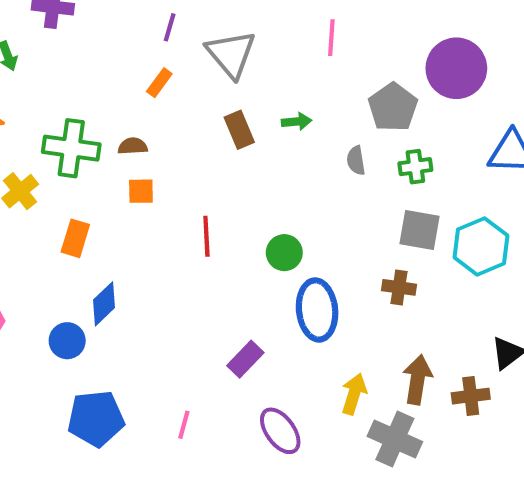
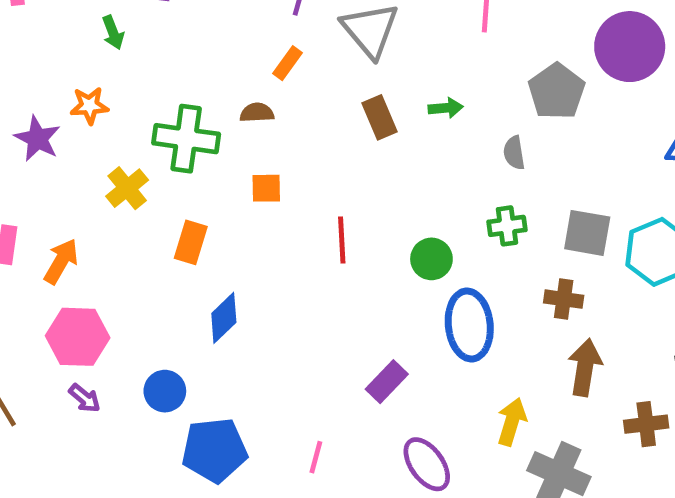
brown semicircle: (133, 146) -> (257, 113), moved
green cross: (415, 167) -> (507, 226), moved
blue circle: (67, 341) -> (165, 391), moved
brown arrow: (417, 380) -> (585, 367), moved

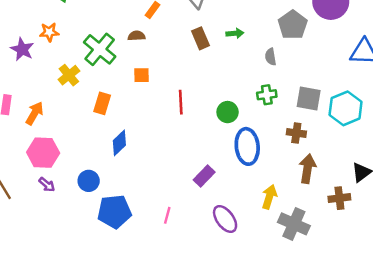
green cross: (186, 139) -> (100, 49), turned 32

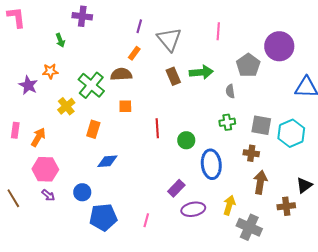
green arrow: (235, 33) -> (201, 72), size x1.6
brown semicircle: (137, 36) -> (121, 74), size x1.5
green circle: (228, 112) -> (186, 140), moved
blue diamond: (119, 143) -> (107, 161), turned 40
purple ellipse: (225, 219) -> (193, 209), moved, turned -65

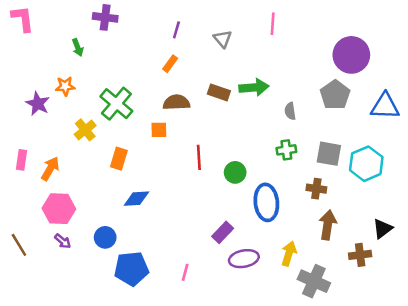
pink line: (218, 31) -> (273, 24), moved
gray triangle: (169, 39) -> (223, 39), moved, size x0.6
gray pentagon: (248, 65) -> (335, 95), moved
brown semicircle: (121, 74) -> (176, 102), moved
brown rectangle: (173, 76) -> (219, 92), turned -48

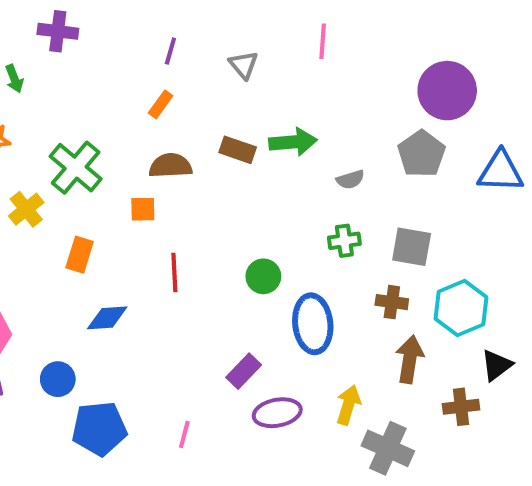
gray semicircle: (290, 111) -> (350, 179), turned -98
red line: (199, 157) -> (174, 272), moved
cyan hexagon: (366, 164) -> (461, 308), moved

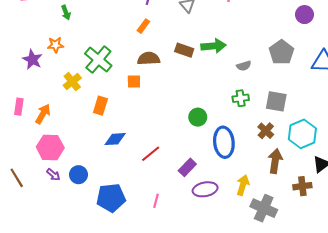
purple circle: (447, 91) -> (305, 15), moved, size x0.6
red line: (174, 272) -> (151, 154), moved, turned 54
brown cross: (392, 302) -> (266, 131), turned 35
blue circle: (58, 379) -> (78, 175), moved

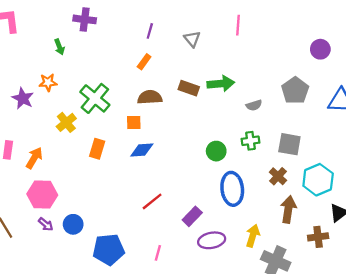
green circle: (198, 117) -> (216, 151), moved
blue diamond: (115, 139) -> (142, 150), moved

